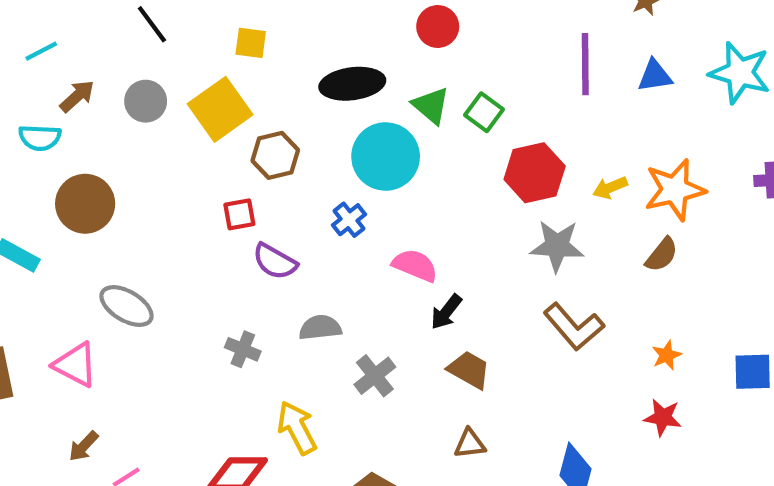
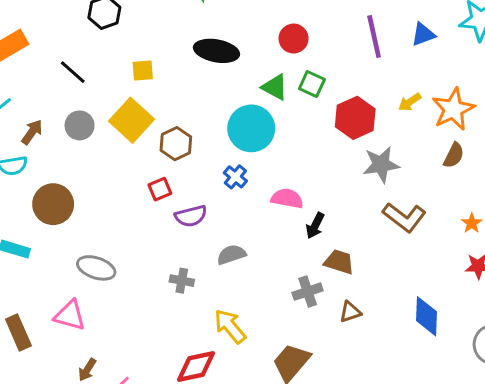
red circle: (438, 27) -> (294, 39), moved
black ellipse: (352, 84) -> (217, 51), moved, turned 30
yellow arrow: (610, 188) -> (410, 102), moved
purple semicircle: (275, 261) -> (191, 216), turned -32
gray cross: (375, 376) -> (308, 292), moved, turned 32

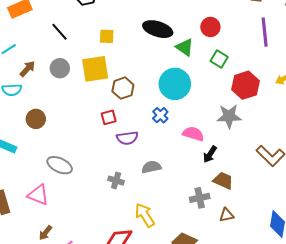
green triangle: (275, 87) -> (185, 47), moved
yellow square: (132, 120) -> (95, 69), turned 32
gray star: (381, 164) -> (229, 116), moved
brown circle: (53, 204) -> (36, 119), size x0.7

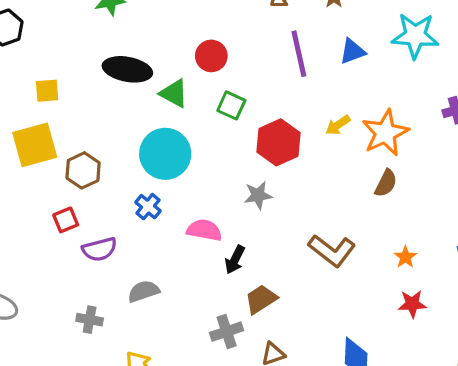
gray star: (229, 116) -> (258, 195), size x0.7
brown trapezoid: (223, 181) -> (261, 299), turned -50

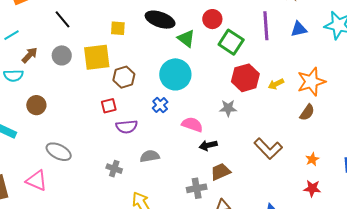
yellow square: (47, 91) -> (118, 28), moved
green square: (231, 105) -> (231, 42), moved, size x1.4
yellow arrow: (338, 125) -> (276, 84), moved
black arrow: (235, 260) -> (208, 145), turned 42

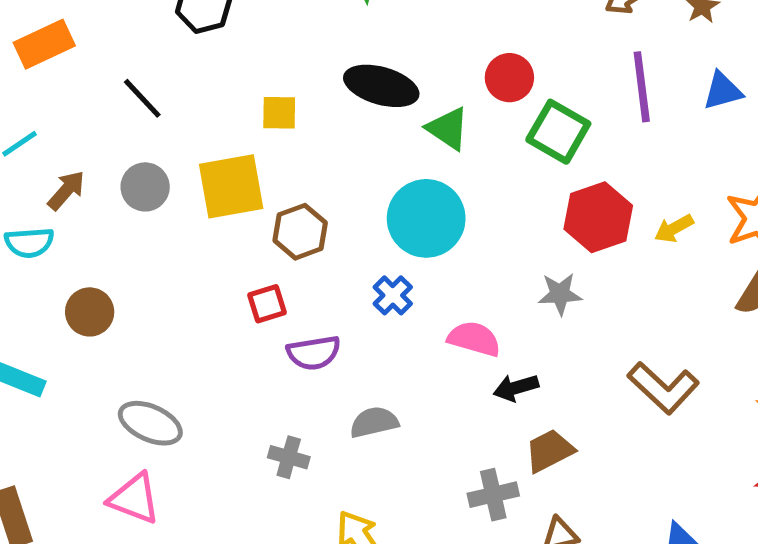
pink triangle: (37, 181) -> (134, 499), moved

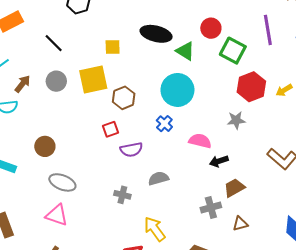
brown circle: (90, 312) -> (45, 146), moved

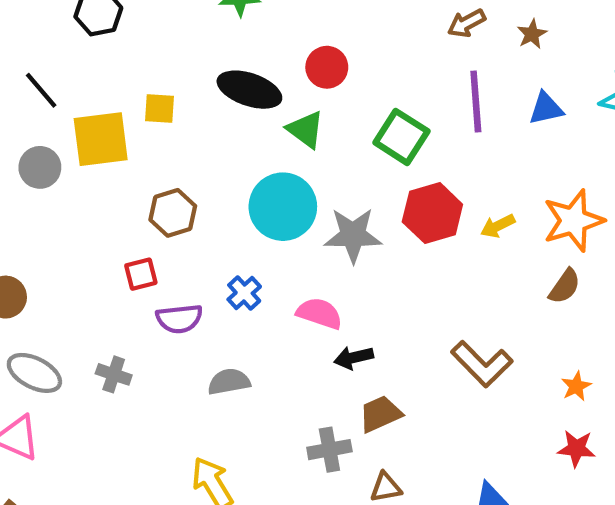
red circle: (211, 28) -> (327, 67), moved
yellow square: (93, 79) -> (101, 139), moved
gray star: (236, 120) -> (353, 235), moved, size x1.5
blue cross: (164, 124) -> (244, 293), moved
gray cross: (122, 195) -> (114, 374), moved

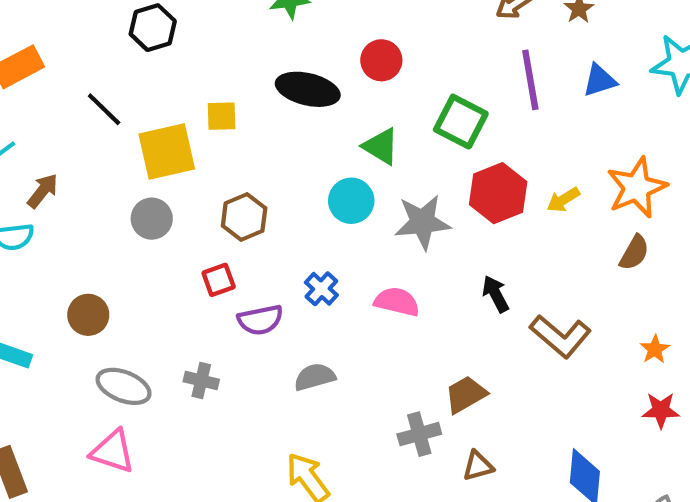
green triangle: (306, 130) -> (381, 146), moved
gray circle: (40, 167) -> (152, 219), moved
cyan circle: (283, 207) -> (351, 201), size x0.7
black arrow: (354, 358) -> (496, 294), moved, turned 81

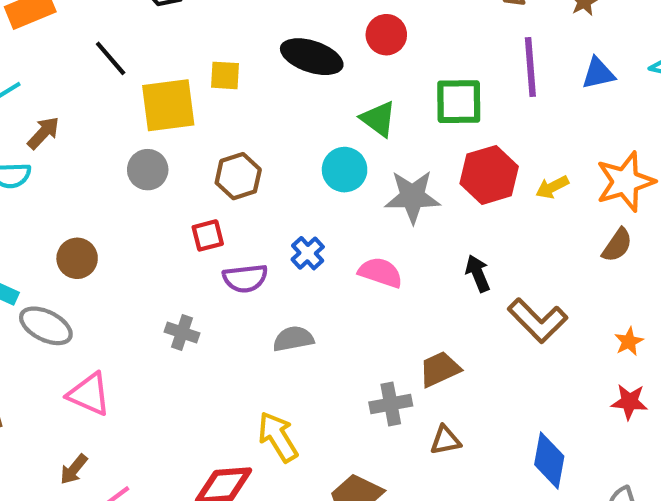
green square: (461, 122) -> (459, 102), turned -33
gray ellipse: (124, 386) -> (46, 326), moved

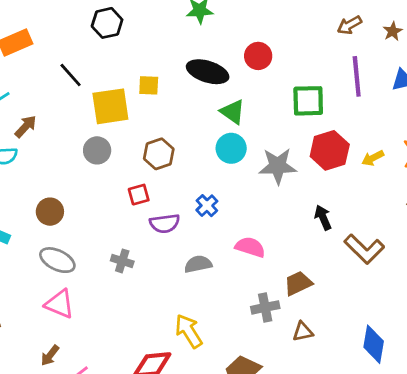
green triangle: (378, 119) -> (233, 112), moved
pink semicircle: (380, 272) -> (250, 247), moved
gray ellipse: (46, 326) -> (57, 260), moved

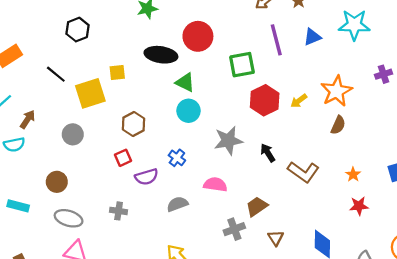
red circle: (258, 56) -> (198, 36), size x1.4
gray circle: (97, 150) -> (73, 134), moved
gray star: (278, 166) -> (228, 141), moved
brown triangle: (303, 332) -> (276, 238), moved, turned -42

